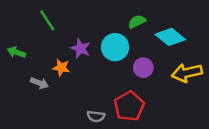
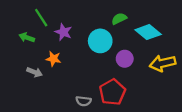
purple star: (80, 48) -> (63, 32), moved
green arrow: (16, 52) -> (27, 38), moved

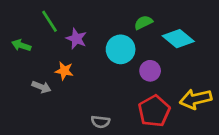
green arrow: (27, 38) -> (21, 45), moved
yellow arrow: (163, 63) -> (196, 99), moved
red pentagon: (112, 92) -> (154, 111), moved

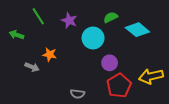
purple star: (76, 39) -> (69, 20), moved
purple circle: (150, 71) -> (110, 63), moved

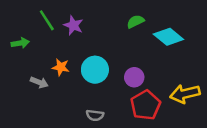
purple star: (69, 20) -> (73, 25), moved
green arrow: (17, 35) -> (20, 43), turned 152
cyan circle: (93, 38) -> (95, 70), moved

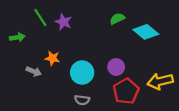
cyan circle: (95, 70) -> (82, 72), moved

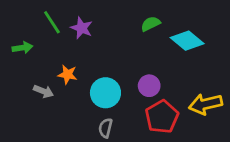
gray semicircle: (82, 100) -> (105, 128), turned 96

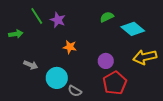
orange star: (67, 74) -> (70, 47), moved
cyan circle: (105, 93) -> (57, 78), moved
yellow arrow: (205, 104) -> (145, 57), moved
gray semicircle: (105, 128) -> (75, 91), turned -72

